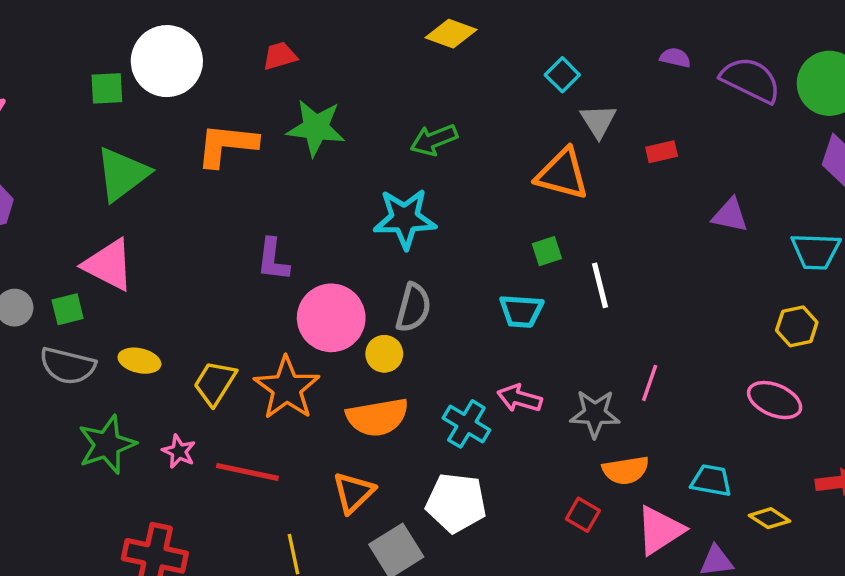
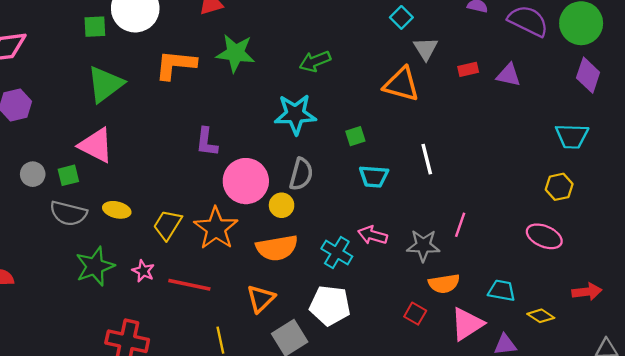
purple triangle: (730, 215) -> (509, 75), moved
green square: (547, 251) -> (355, 136), moved

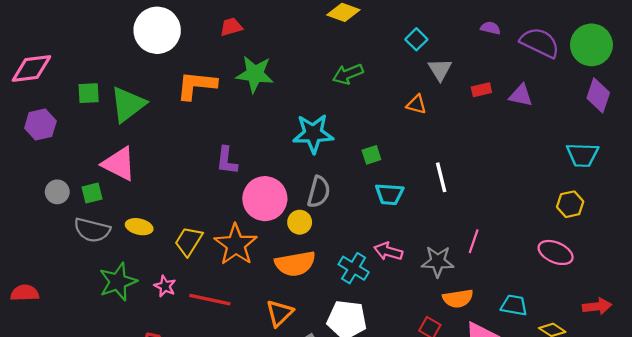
green square: (95, 27) -> (89, 93), moved
green arrow: (315, 61) -> (348, 74), moved
orange triangle: (401, 84) -> (416, 104), size x0.6

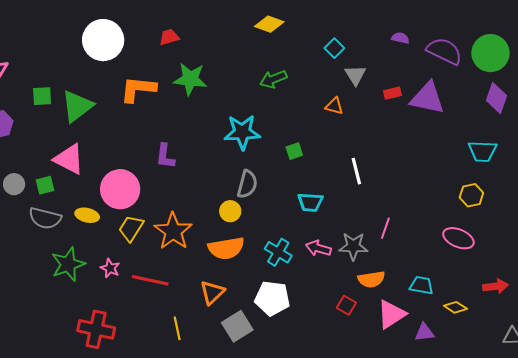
purple triangle: (521, 95) -> (427, 98), size x1.6
cyan trapezoid: (389, 194) -> (310, 202), moved
pink circle: (265, 199) -> (120, 189), moved
pink arrow: (388, 251) -> (318, 248), moved

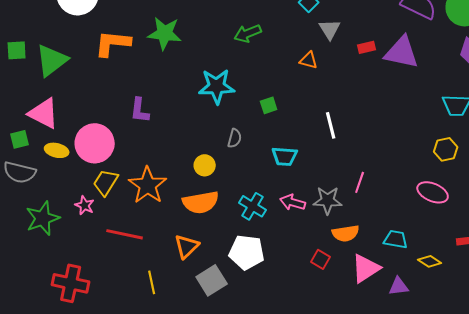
gray semicircle: (247, 184) -> (235, 138), moved, size x0.7
yellow ellipse: (87, 215) -> (57, 150), moved
pink star: (110, 268) -> (85, 205), moved

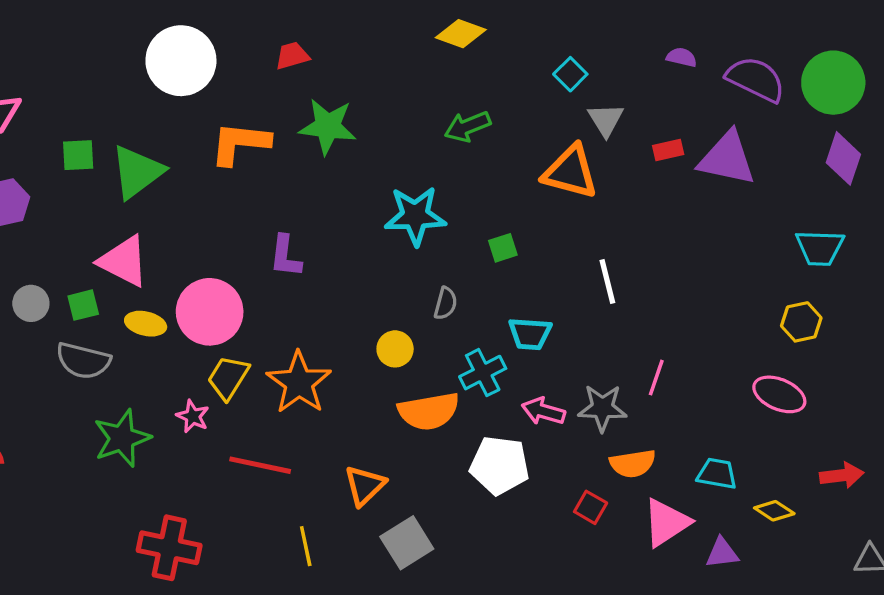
orange triangle: (309, 60) -> (570, 172), size x1.8
orange semicircle: (201, 202) -> (429, 411), moved
cyan cross: (253, 206) -> (483, 373), moved, turned 32
white pentagon: (247, 252) -> (500, 465), moved

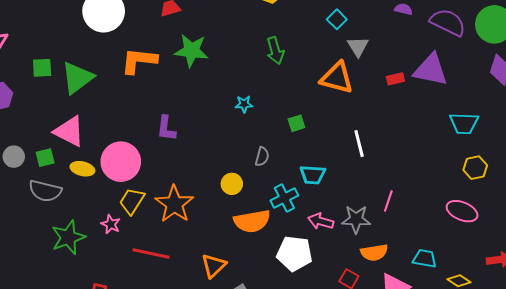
green arrow: (468, 126) -> (275, 51), turned -84
red rectangle: (668, 150) -> (395, 79), moved
cyan star: (415, 216) -> (244, 104), size x0.5
cyan trapezoid: (820, 248) -> (464, 123), moved

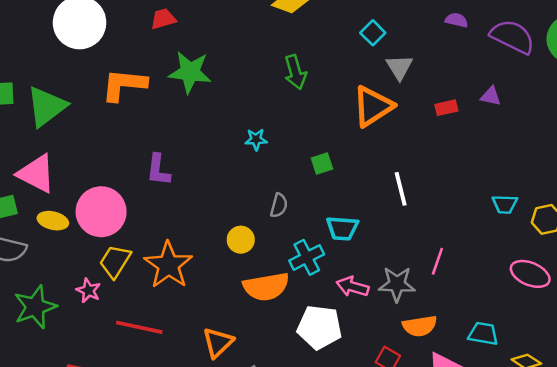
purple triangle: (431, 70) -> (491, 96), size x0.5
orange triangle: (337, 78) -> (373, 106), turned -48
cyan trapezoid: (464, 123) -> (505, 204), moved, size x0.7

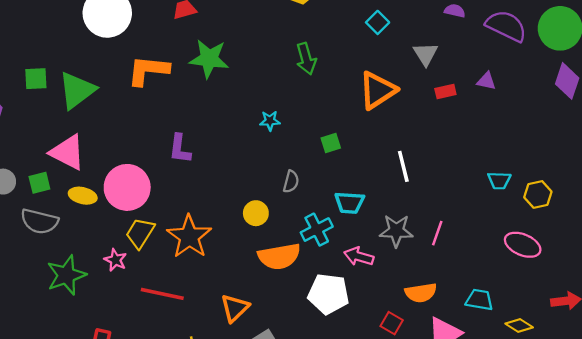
gray triangle: (399, 67) -> (426, 54), moved
gray star: (397, 284) -> (396, 231), moved

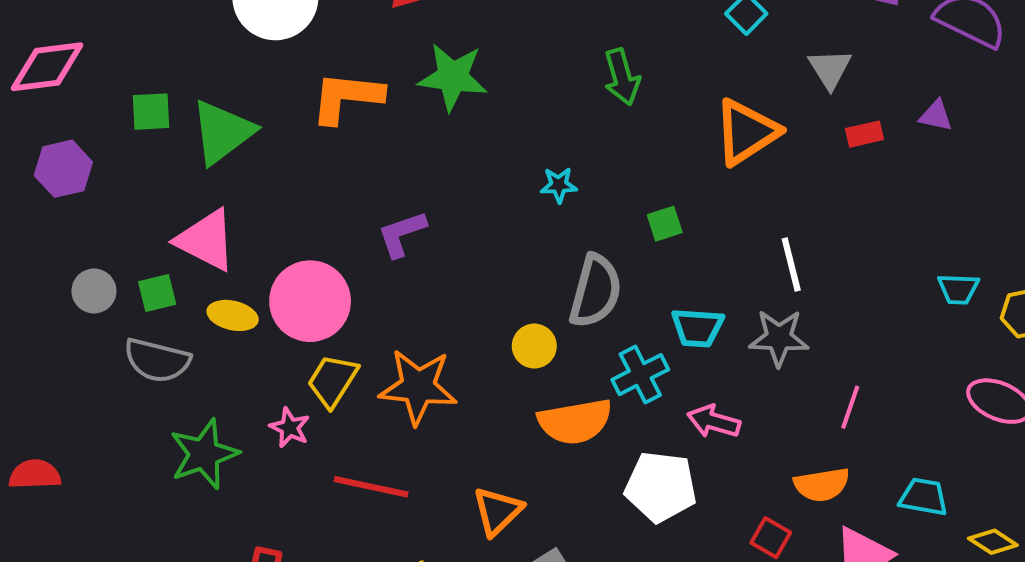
purple L-shape: (180, 149) -> (402, 234), turned 64
gray semicircle: (291, 182) -> (595, 291), size x1.8
gray star: (396, 231) -> (779, 338), moved
pink line: (437, 233) -> (850, 407), moved
orange star: (189, 237) -> (418, 387), turned -30

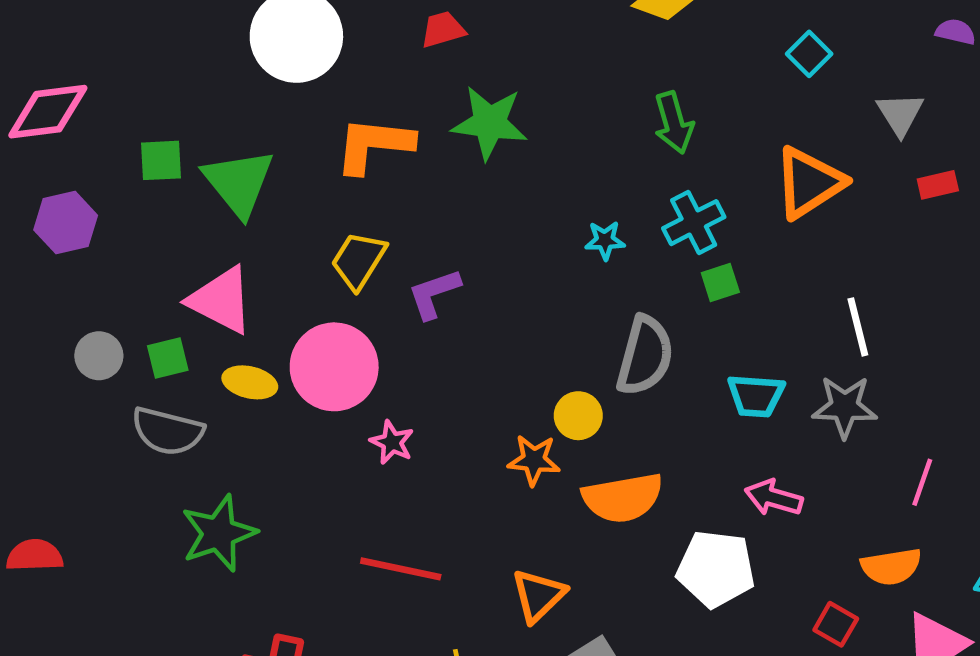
green triangle: (222, 132) -> (239, 183), turned -32
cyan cross: (640, 375) -> (694, 223), moved
yellow trapezoid: (332, 381) -> (359, 260), moved
orange star: (418, 387) -> (534, 460), moved, size x0.6
pink star: (290, 428) -> (392, 442), moved

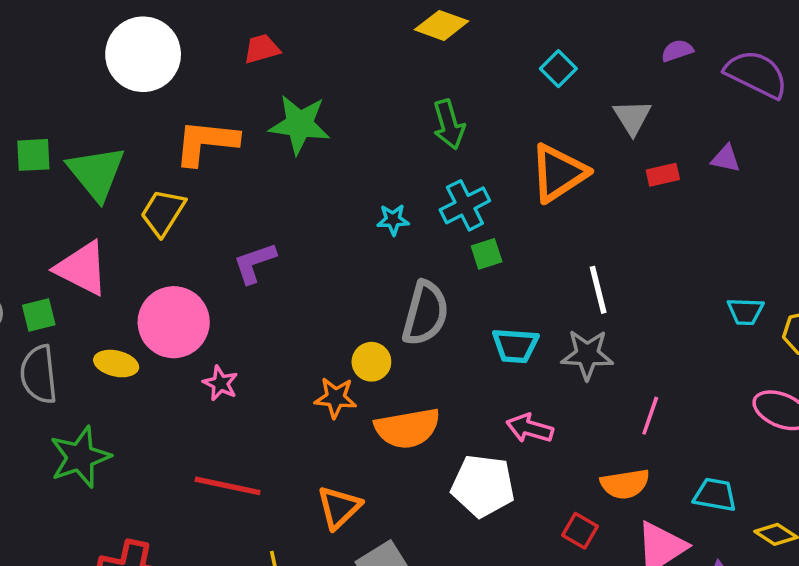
purple semicircle: (956, 32) -> (677, 51), turned -32
yellow trapezoid: (359, 260) -> (163, 212), moved
yellow ellipse: (250, 382) -> (116, 364), moved
gray semicircle: (168, 431) -> (39, 374), turned 70

